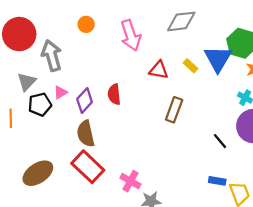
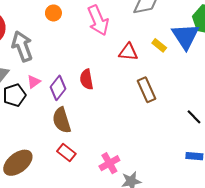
brown rectangle: (174, 110) -> (147, 90), turned -40
red rectangle: (88, 167) -> (66, 152), size x0.6
pink cross: (130, 181) -> (109, 163), turned 36

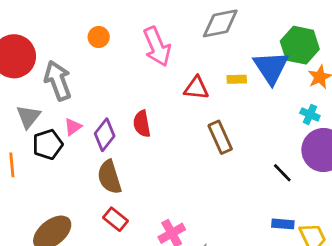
yellow rectangle: (159, 45) -> (237, 79), turned -40

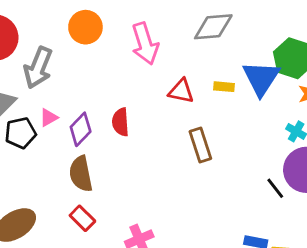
orange circle: (99, 37) -> (85, 27), size x1.5
gray arrow: (58, 80) -> (38, 68), turned -144
black line: (282, 173) -> (275, 188), moved

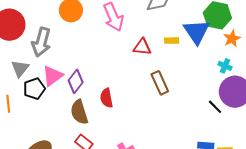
pink triangle: (49, 118) -> (53, 76), size x1.6
red semicircle: (121, 122) -> (106, 98), moved

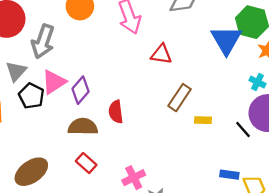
yellow rectangle: (172, 41) -> (203, 120), moved
brown rectangle: (160, 83) -> (180, 98), turned 55
black pentagon: (34, 89) -> (31, 96), turned -30
brown semicircle: (79, 112) -> (83, 127), turned 105

